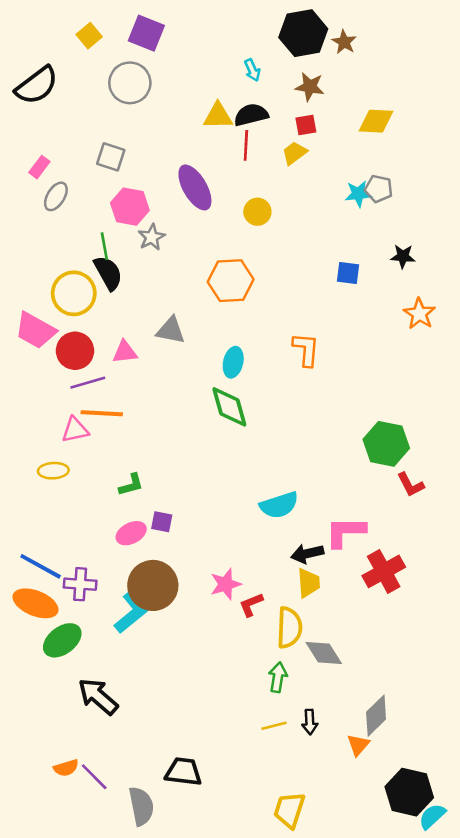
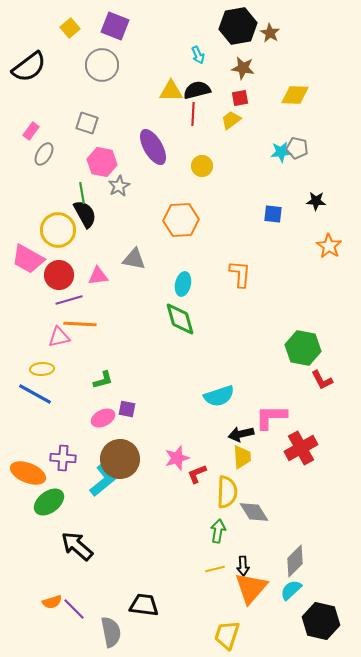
blue line: (41, 566) -> (35, 394), moved
orange triangle: (358, 745) -> (251, 588), moved, size x1.8
cyan semicircle: (432, 816) -> (291, 590), moved

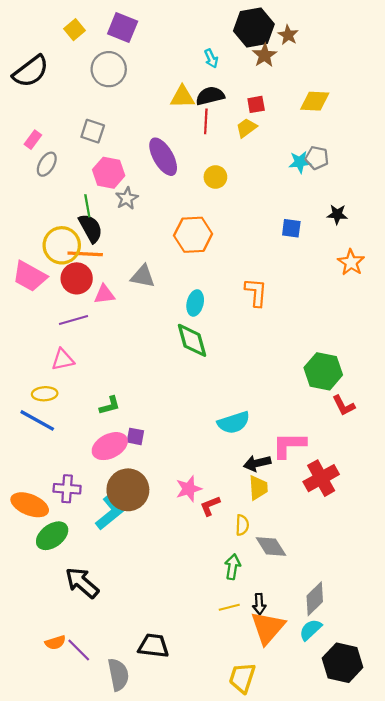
brown star: (243, 68) -> (265, 55), moved, turned 30
red circle: (59, 275) -> (77, 278), moved
orange line: (80, 324) -> (85, 254), moved
pink ellipse: (103, 418) -> (110, 446), size x1.4
yellow semicircle: (227, 492) -> (242, 525), size x0.6

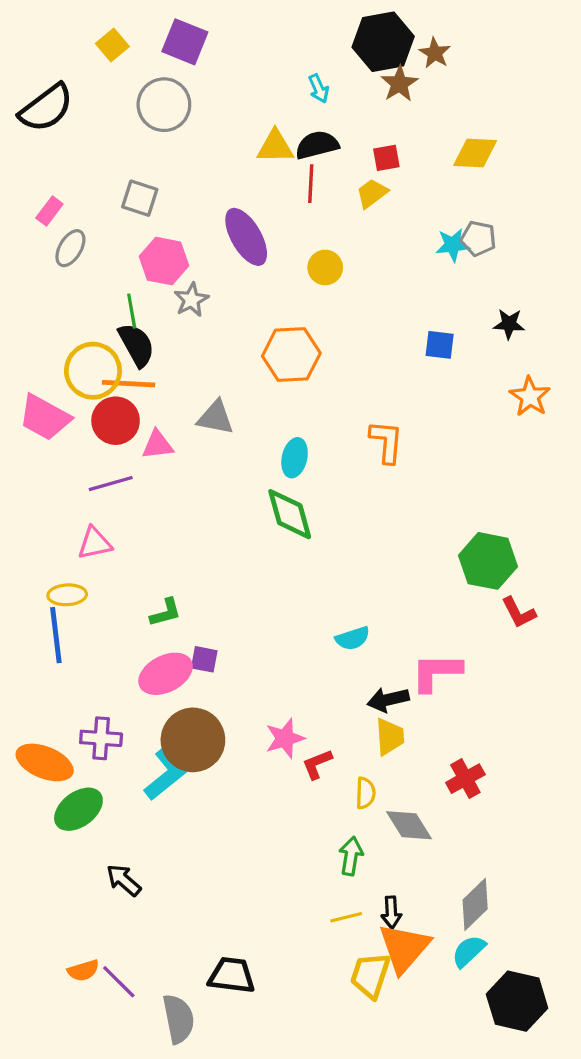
blue line: (37, 420) -> (56, 635), turned 54
cyan semicircle: (234, 423) -> (353, 638), size x0.7
red cross: (321, 478) -> (465, 779), moved, size x0.7
black arrow: (82, 583) -> (124, 880), size x0.7
yellow trapezoid: (242, 678) -> (370, 975), moved

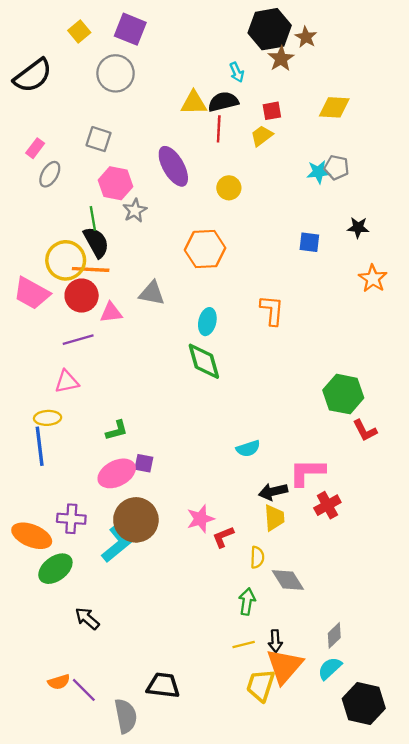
cyan arrow: (319, 89) -> (237, 72), moved
red cross: (465, 779) -> (327, 505), moved
gray diamond: (475, 904) -> (334, 635), size x0.7

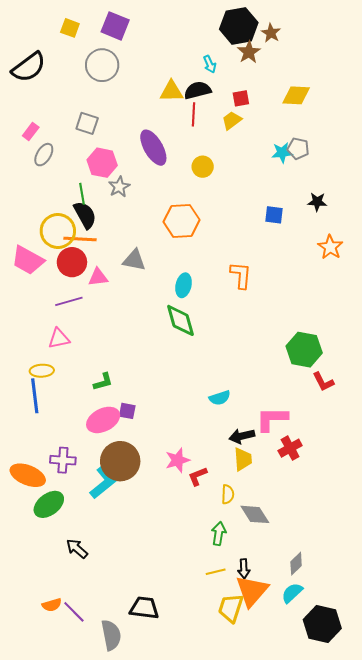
yellow square: (79, 31) -> (70, 28), turned -30

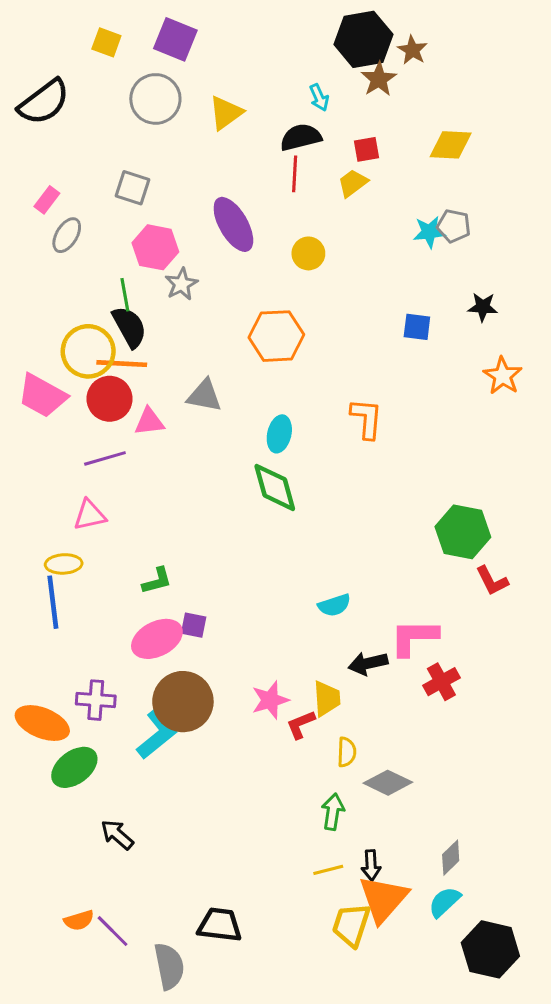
yellow triangle: (171, 91) -> (226, 113), moved, turned -35
yellow trapezoid: (243, 459) -> (327, 699), moved
gray diamond: (255, 514) -> (388, 783), turned -32

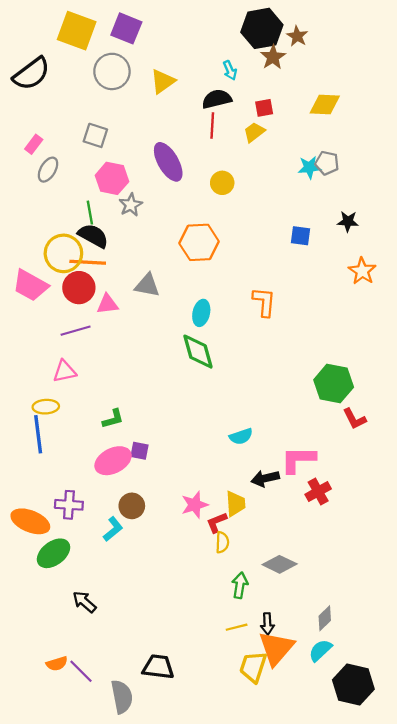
yellow square: (106, 42) -> (77, 31), size x1.8
black semicircle: (129, 327) -> (93, 236), turned -32
brown circle: (183, 702) -> (132, 506), size x0.6
cyan L-shape: (157, 734) -> (113, 529), size x0.7
yellow semicircle: (347, 752) -> (222, 542), moved

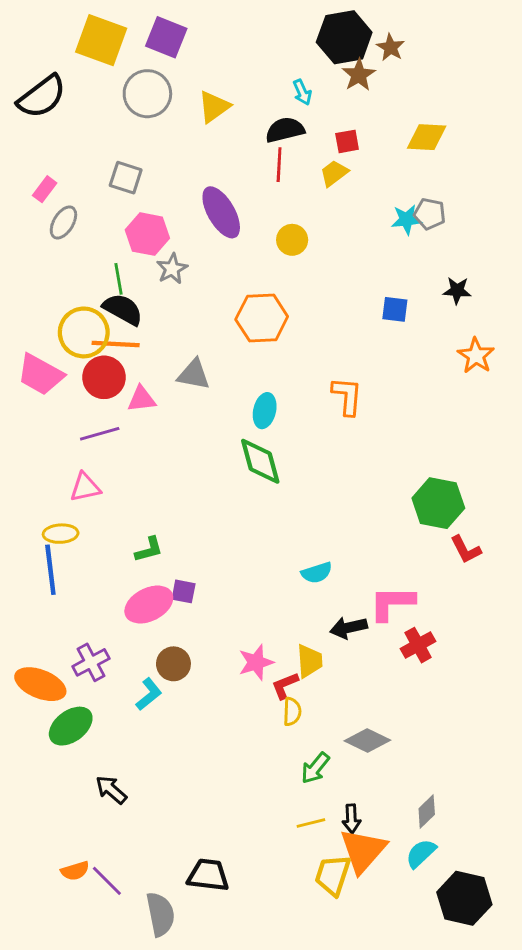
purple cross: (69, 505) -> (91, 662), turned -32
green arrow: (240, 585) -> (315, 768), turned -150

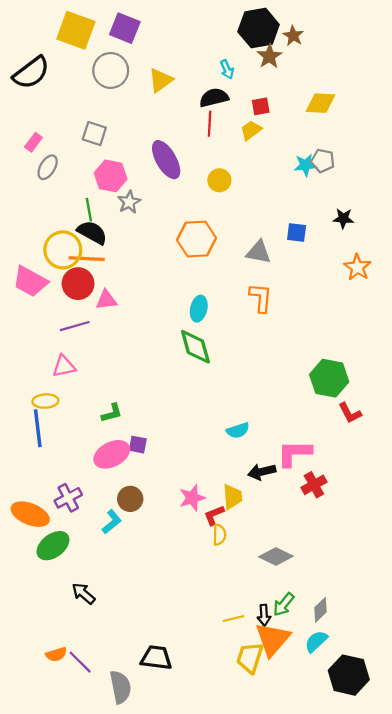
gray triangle: (194, 374) -> (259, 252), moved
green arrow: (315, 768) -> (284, 604), moved

